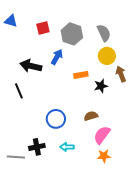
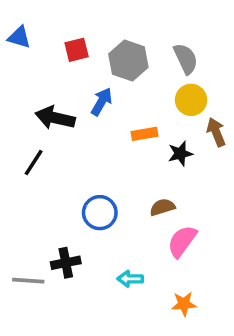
black line: (19, 91) -> (34, 163), turned 56
cyan arrow: (67, 147) -> (130, 279), moved
orange star: (104, 156) -> (184, 304), moved

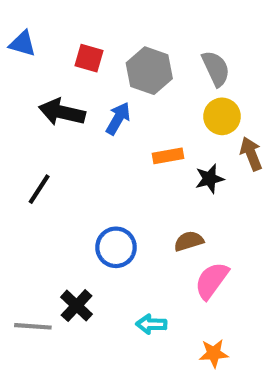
red square: (77, 50) -> (89, 58), turned 30
black arrow: (55, 118) -> (62, 112), moved
black cross: (66, 263) -> (77, 306), turned -36

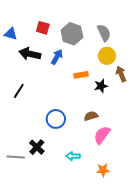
blue triangle: (22, 44) -> (11, 34), moved

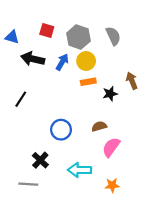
yellow circle: (107, 56) -> (86, 61), moved
cyan arrow: (73, 156) -> (80, 170), size x1.5
gray line: (16, 157) -> (28, 184), moved

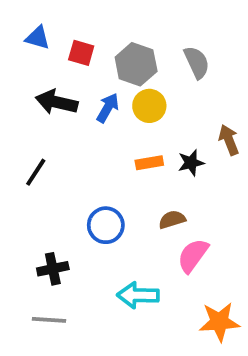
blue triangle: (12, 37) -> (38, 38), moved
orange rectangle: (88, 82) -> (149, 163), moved
black cross: (40, 160) -> (53, 269), moved, turned 35
orange star: (112, 185) -> (219, 322), moved, size x1.5

